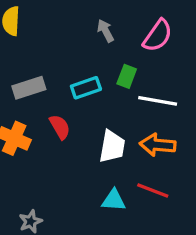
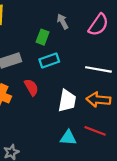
green rectangle: (127, 76) -> (43, 37), moved

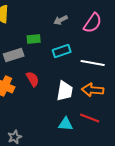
gray arrow: (63, 21) -> (61, 20), turned -88
green rectangle: (43, 37) -> (34, 39), moved, turned 64
cyan rectangle: (49, 61) -> (62, 51), moved

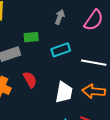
gray arrow: (61, 20) -> (60, 17), turned 136

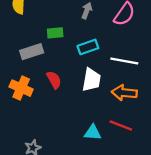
white trapezoid: (64, 92) -> (91, 80), moved

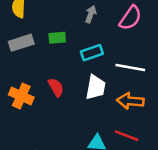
gray rectangle: (32, 52) -> (21, 43), moved

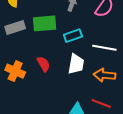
green rectangle: (57, 38) -> (45, 23), size x1.6

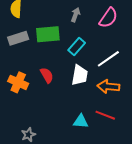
cyan rectangle: (73, 36) -> (77, 47), turned -30
white line: (104, 48) -> (108, 59), turned -45

